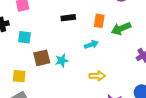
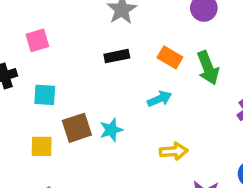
orange rectangle: (99, 21) -> (170, 57), turned -64
green arrow: (121, 29) -> (208, 68), turned -84
yellow square: (19, 76) -> (42, 146), moved

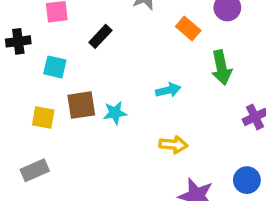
black rectangle: (117, 56) -> (100, 36), moved, turned -45
orange rectangle: (170, 57) -> (188, 29), moved

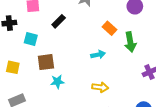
orange rectangle: (188, 29) -> (109, 28), moved
cyan star: (115, 113) -> (57, 82), moved
yellow square: (43, 118) -> (13, 67), moved

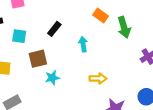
black rectangle: (59, 21) -> (54, 29), moved
cyan arrow: (98, 55) -> (83, 44), moved, turned -80

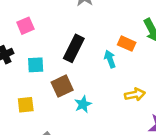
orange rectangle: (101, 15) -> (127, 44), moved
black rectangle: (54, 29) -> (74, 48), size x1.5

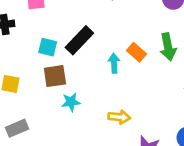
cyan square: (36, 65) -> (48, 47), moved
yellow arrow: (135, 94) -> (119, 117), moved

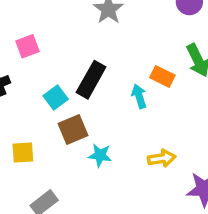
cyan square: (48, 47) -> (56, 97), turned -36
cyan star: (71, 102) -> (100, 155), turned 30

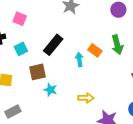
pink square: (27, 46) -> (20, 19), turned 32
cyan square: (56, 97) -> (21, 49), moved

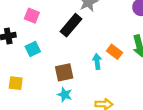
black rectangle: (53, 45) -> (71, 25), moved
brown square: (37, 72) -> (64, 72), moved

